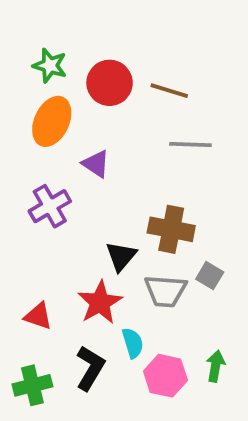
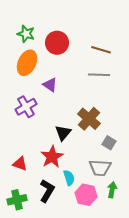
brown line: (169, 91) -> (101, 50), moved
brown cross: (171, 229) -> (89, 119), turned 30
gray trapezoid: (165, 291) -> (100, 168), moved

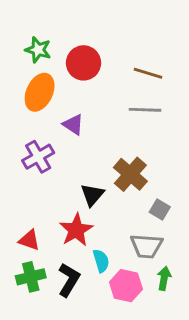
green cross: (17, 200) -> (31, 277), moved

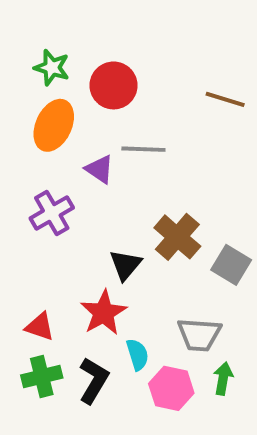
brown line: (148, 73) -> (225, 99), moved
gray line: (145, 110) -> (143, 149), moved
gray square: (160, 209) -> (231, 265), moved, size x1.4

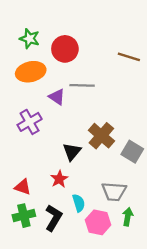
orange ellipse: (54, 125) -> (31, 72), turned 52
red star: (104, 313) -> (59, 179), size x0.7

